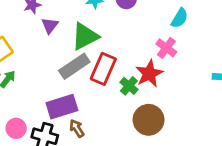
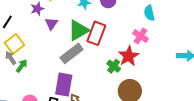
cyan semicircle: (180, 18) -> (149, 13), turned 140
red rectangle: (103, 69) -> (96, 33), moved
purple rectangle: (62, 107) -> (64, 85), turned -60

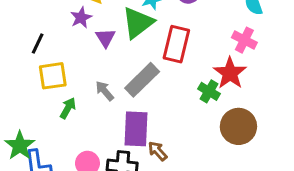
green triangle: (78, 30) -> (138, 23), moved
yellow square: (15, 44) -> (53, 76), turned 36
gray arrow: (11, 58) -> (105, 91), moved

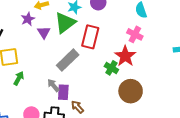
gray arrow: (105, 91) -> (53, 85), moved
purple rectangle: (136, 129) -> (63, 92), size x0.7

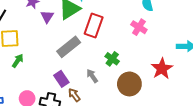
red star: (125, 56) -> (162, 69), moved
gray arrow: (53, 85) -> (92, 76), moved
purple rectangle: (63, 92) -> (61, 79), turned -42

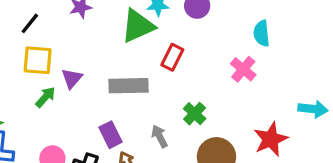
purple triangle: (47, 17) -> (72, 78), moved
red rectangle: (94, 25) -> (172, 57), size x0.7
gray rectangle: (69, 47) -> (129, 86), turned 30

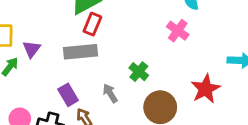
red rectangle: (172, 57) -> (92, 24), moved

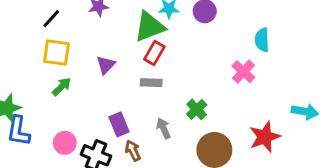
purple triangle: (32, 49) -> (106, 65), moved
gray rectangle: (80, 52) -> (151, 83), moved, size x0.6

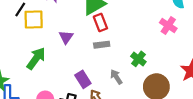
yellow square: (56, 53) -> (34, 19), moved
red rectangle: (154, 53) -> (100, 22), turned -42
green arrow: (62, 87) -> (36, 58), size x1.5

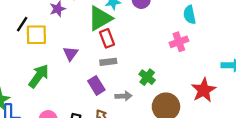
pink cross: (168, 25) -> (179, 42), turned 36
gray arrow: (116, 77) -> (124, 96), turned 120
purple rectangle: (83, 79) -> (96, 85), moved

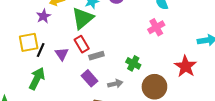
black line: (22, 24) -> (41, 50), moved
red rectangle: (107, 38) -> (82, 44), moved

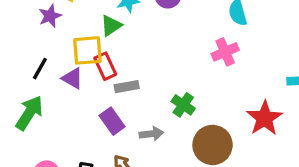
green triangle: (83, 18) -> (111, 26), size x0.6
yellow square: (29, 42) -> (87, 50), moved
purple triangle: (62, 54) -> (72, 78), turned -32

